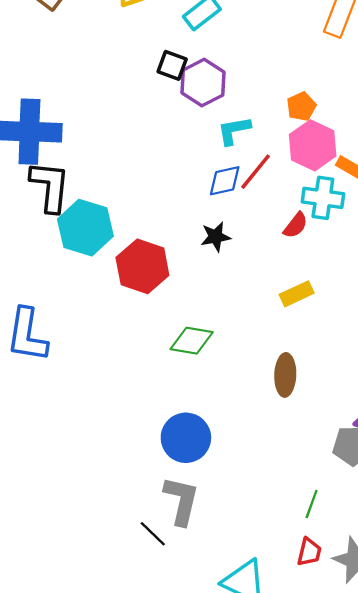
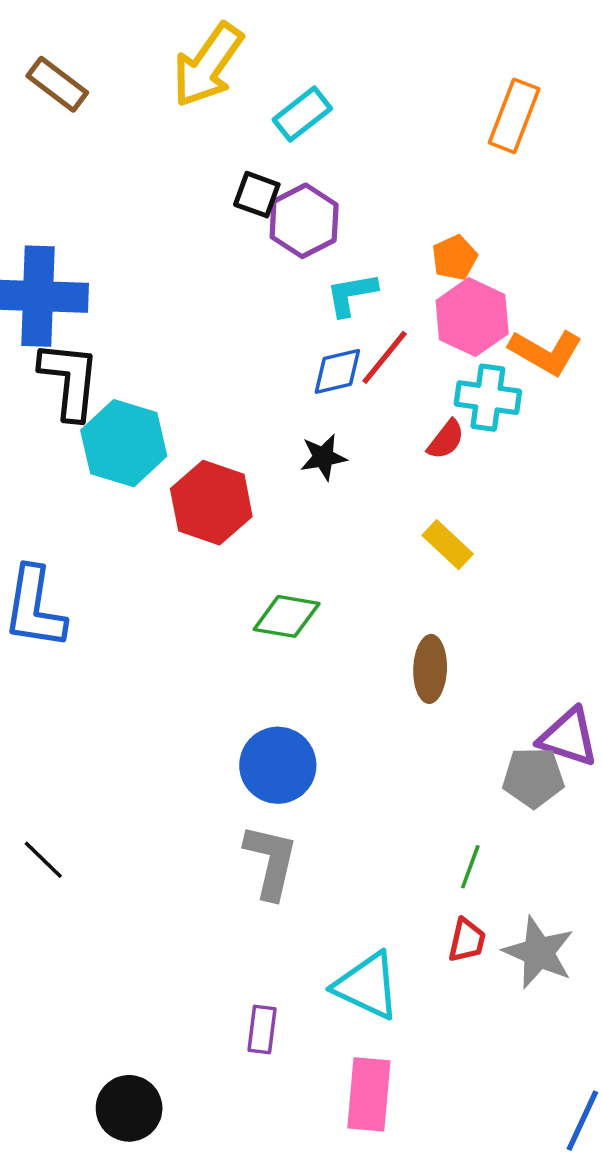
yellow rectangle: (297, 294) -> (448, 545), turned 68
black line: (153, 534) -> (43, 860), moved

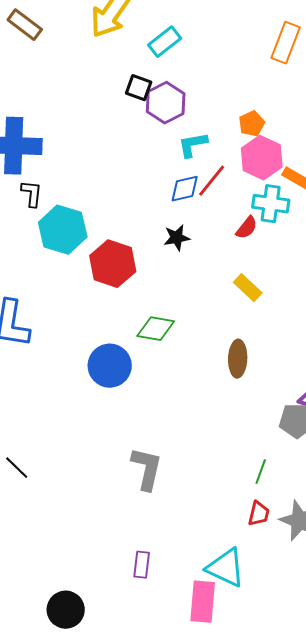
black L-shape: (69, 380) -> (32, 194), size x0.6
blue circle: (278, 765) -> (110, 366), moved
cyan triangle: (367, 986) -> (226, 568), moved

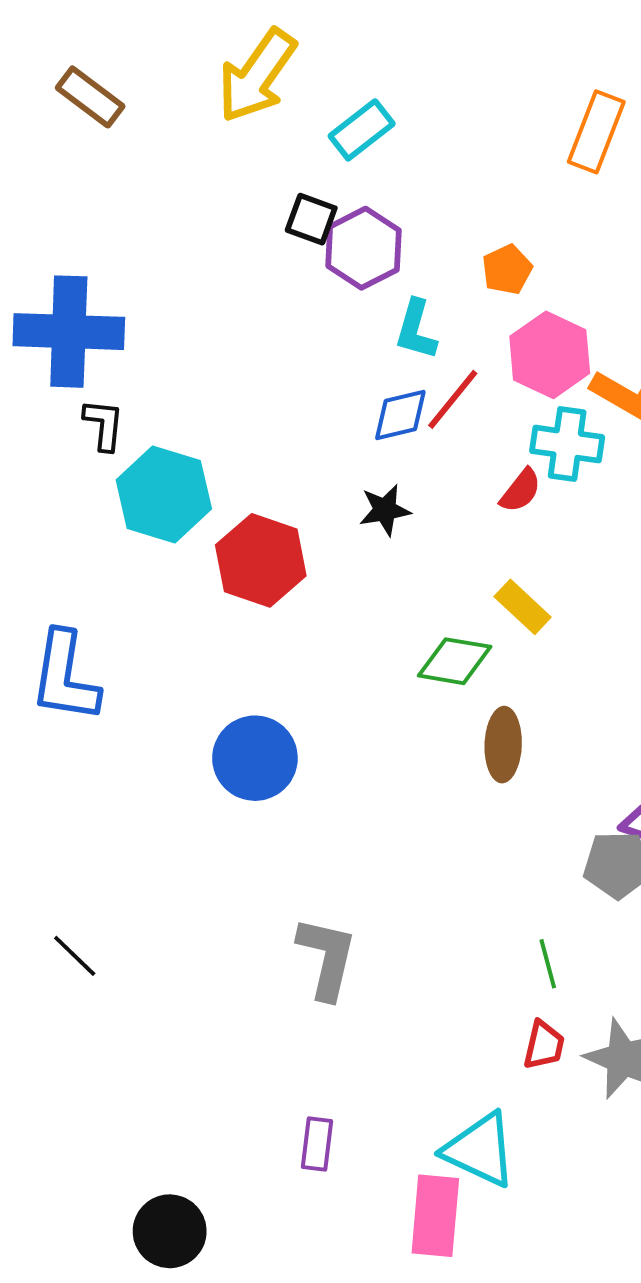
orange pentagon: (252, 124) -> (507, 270), moved
cyan L-shape: (193, 145) -> (416, 330), turned -64
green diamond: (156, 329) -> (455, 661), moved
green line: (261, 472) -> (548, 964), turned -35

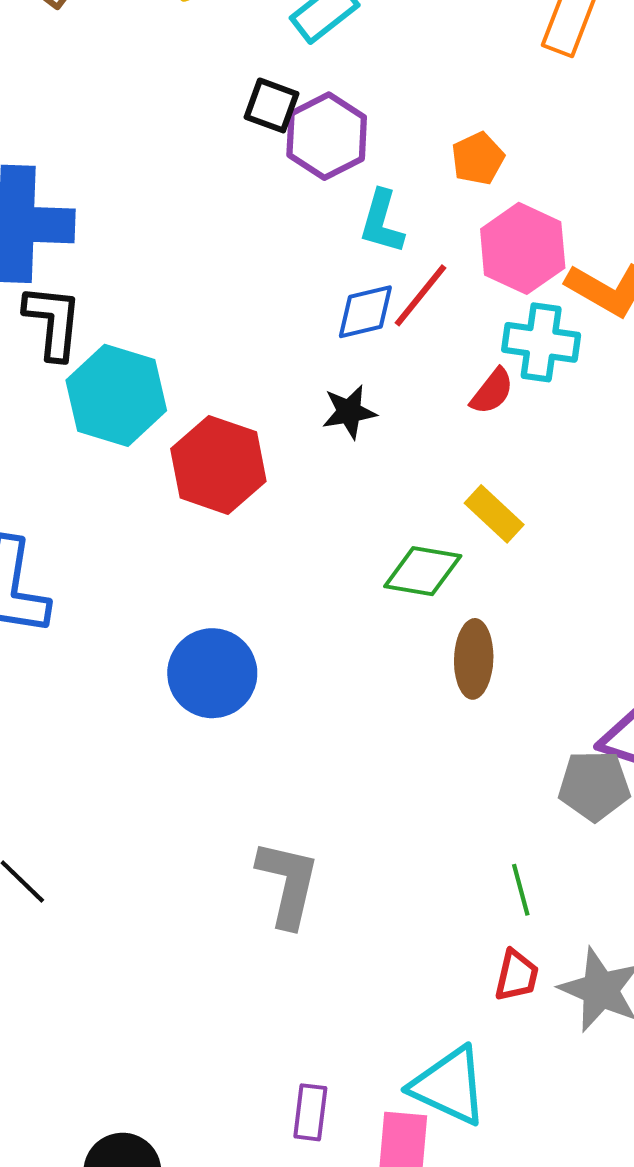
black L-shape: (104, 425) -> (53, 322), size x1.4
purple rectangle: (317, 1144) -> (310, 1112), moved

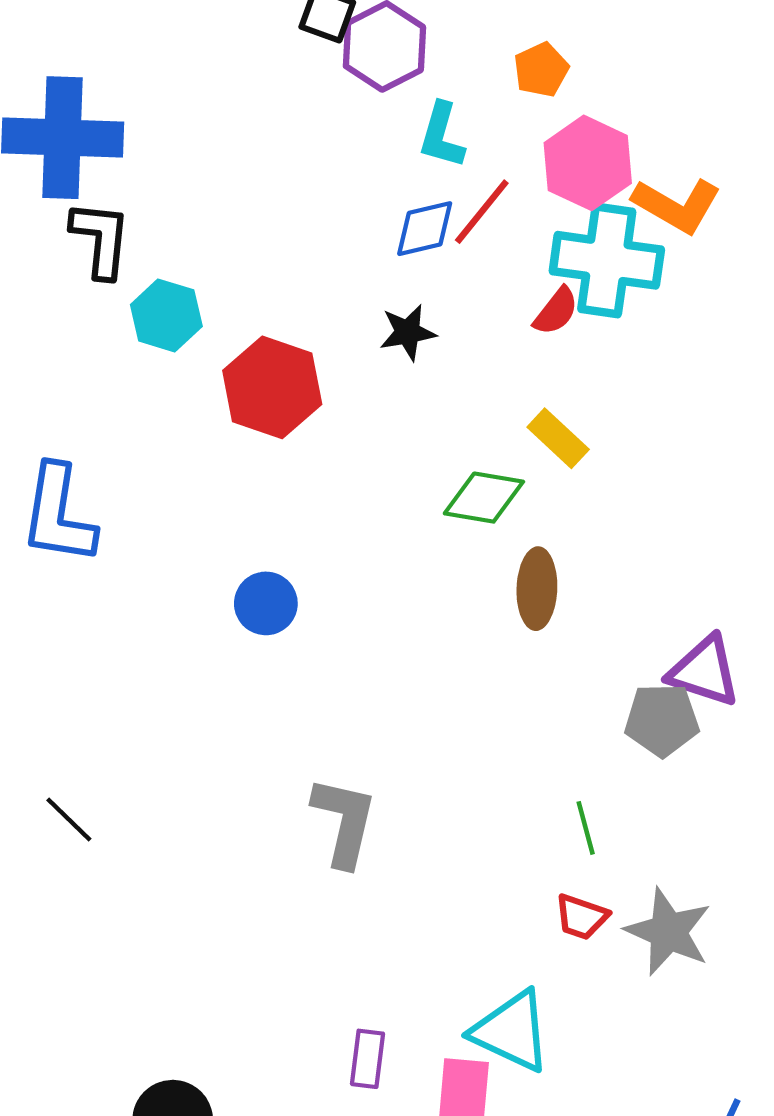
cyan cross: (541, 342) -> (607, 260), size x1.4
cyan hexagon: (116, 395) -> (166, 315), size x0.7
blue circle: (212, 673) -> (266, 603), size x0.7
red trapezoid: (517, 975) -> (581, 917), turned 96

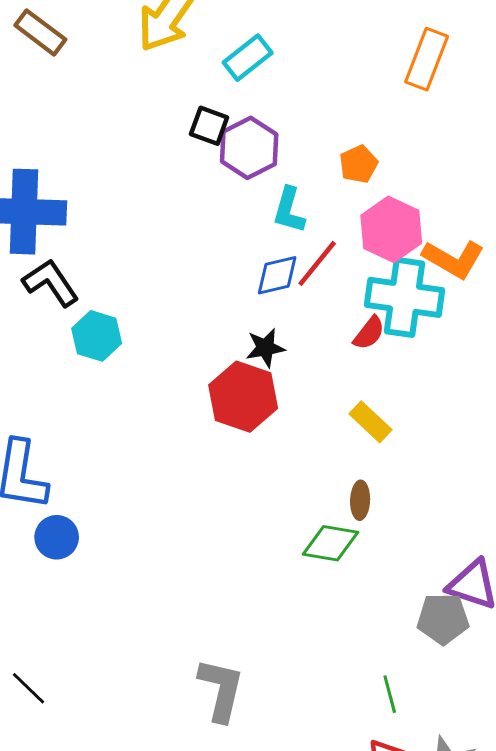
black L-shape: (101, 239) -> (51, 283), turned -40
red hexagon: (272, 387) -> (243, 397), moved
green diamond: (484, 498) -> (330, 543), moved
brown ellipse: (537, 589) -> (360, 500), moved, size x0.7
blue circle: (266, 603) -> (57, 537), moved

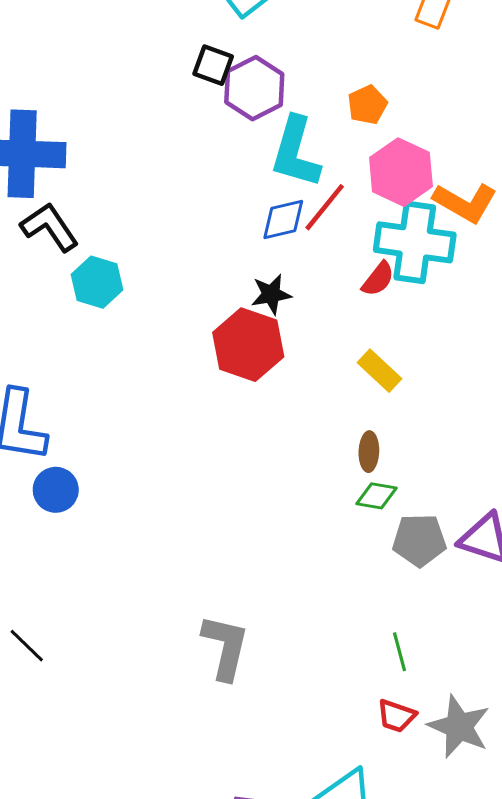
cyan L-shape: (289, 210) -> (296, 152), size x1.5
green diamond: (330, 543) -> (377, 496), moved, size x0.7
gray pentagon: (443, 619) -> (419, 540), moved

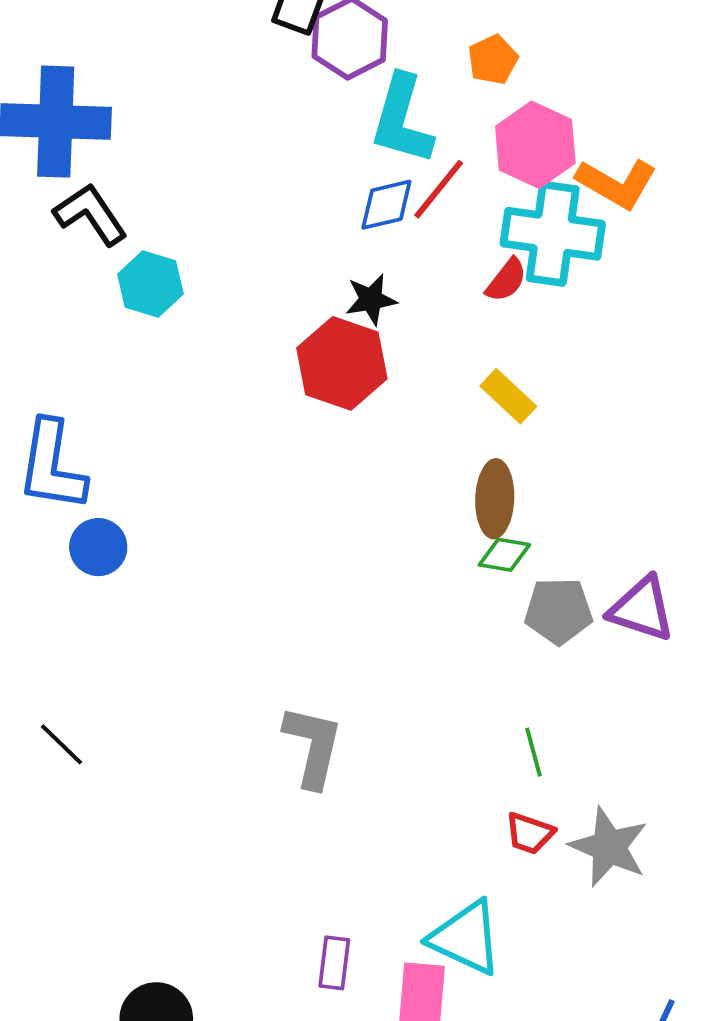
brown ellipse: (369, 452) -> (495, 499), size x1.5

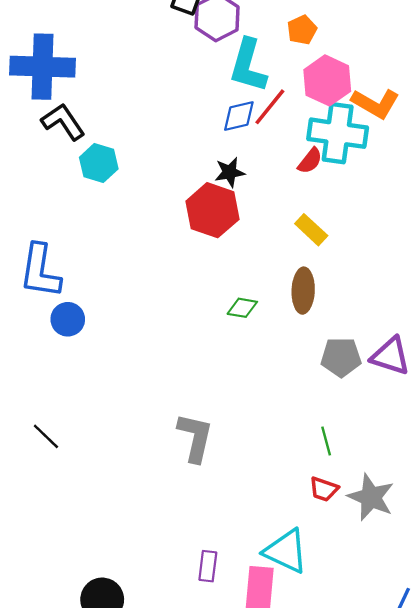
green diamond: (504, 555) -> (242, 308), moved

